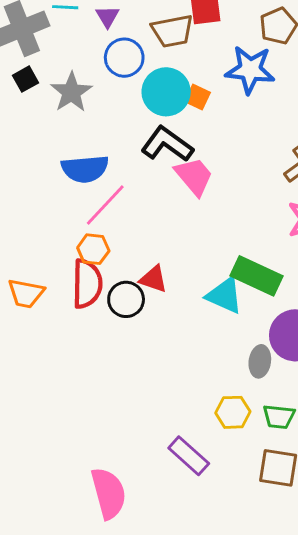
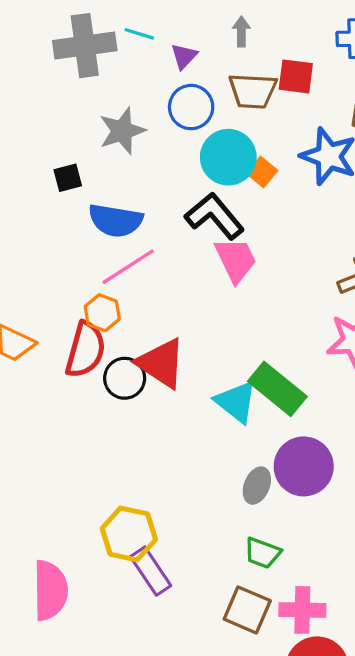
black square: (26, 79) -> (68, 178), moved
red triangle: (153, 279) -> (161, 363), size x1.6
yellow hexagon: (233, 412) -> (129, 534), moved, size x1.4

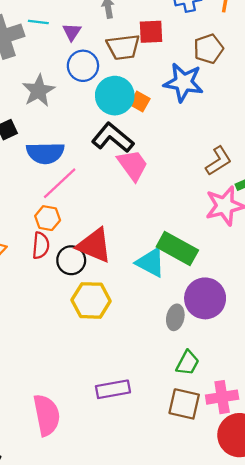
red semicircle: (85, 350) -> (41, 245), size x0.7
yellow hexagon: (129, 534) -> (91, 300), moved
green trapezoid: (262, 553) -> (188, 363), turned -72
purple rectangle: (151, 571) -> (113, 389), turned -56

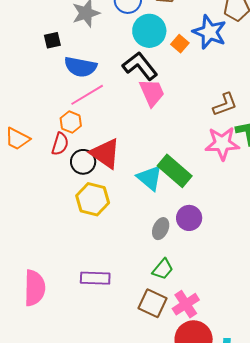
orange square: (140, 101) -> (180, 44), moved
purple circle: (205, 298) -> (189, 218), size x0.7
pink cross: (222, 397) -> (186, 304), turned -36

